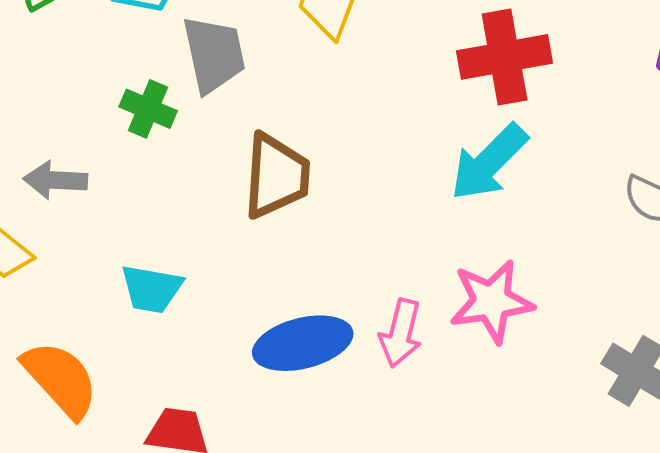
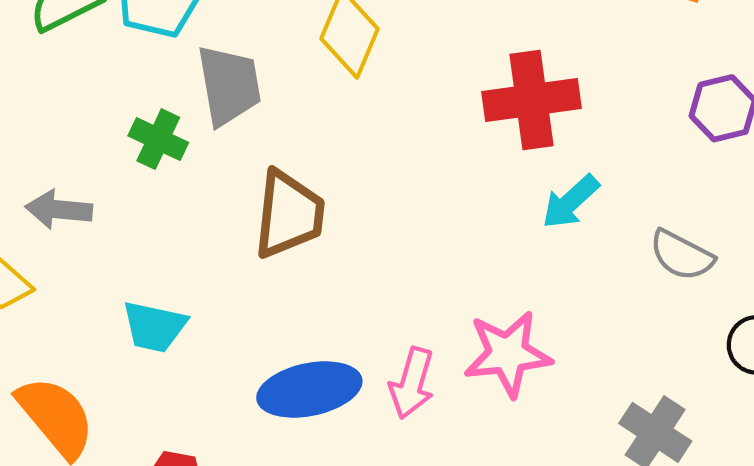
cyan arrow: (489, 162) -> (571, 202), moved, size x0.7

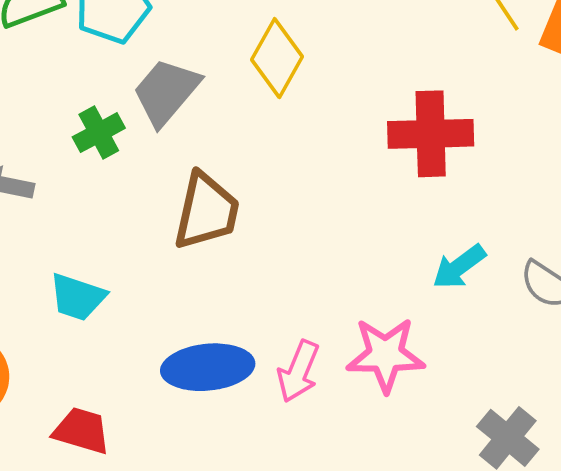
gray trapezoid: (229, 85) -> (166, 92), turned -136
green cross: (158, 139) -> (99, 133), turned 30
cyan arrow: (571, 202) -> (459, 267), moved

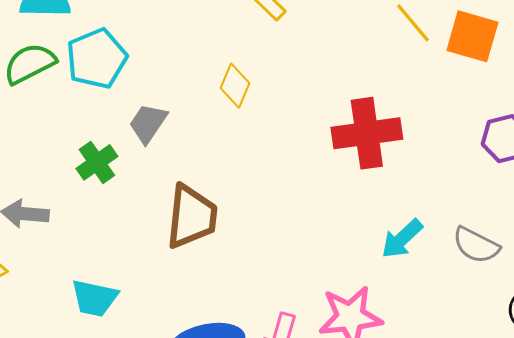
yellow diamond: (277, 58) -> (235, 86), size x0.7
gray trapezoid: (166, 92) -> (148, 123), size x0.7

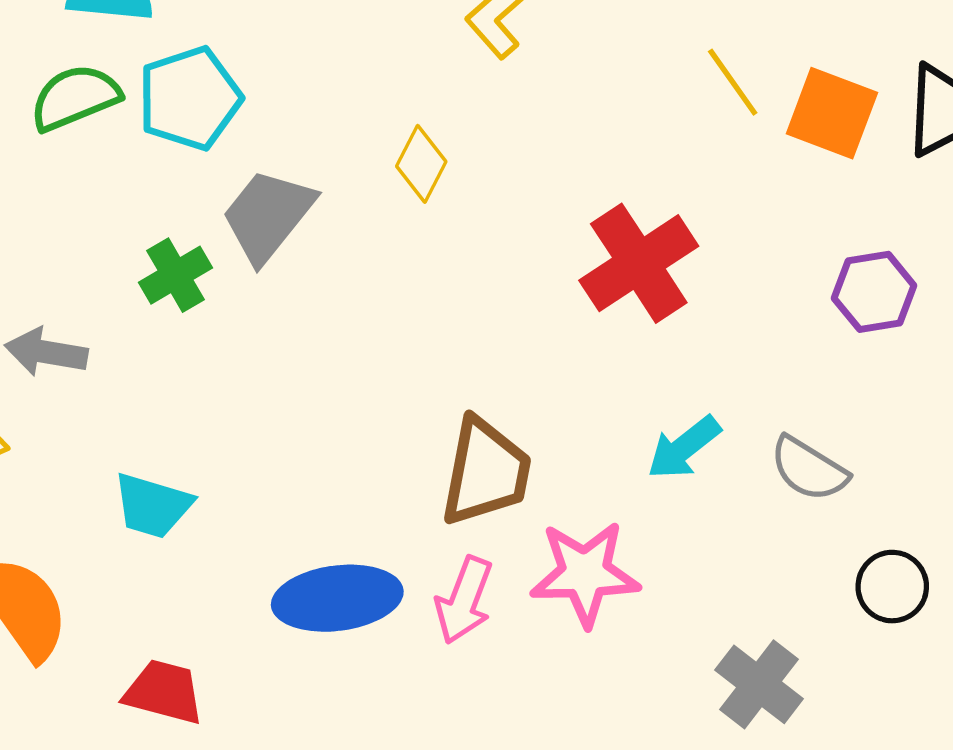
gray trapezoid: (148, 123) -> (268, 216), size x1.4
red cross: (367, 133) -> (639, 263), turned -30
brown trapezoid: (192, 217) -> (486, 472), moved

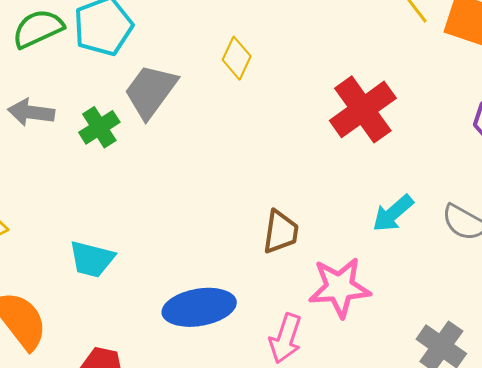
gray arrow: (46, 352) -> (31, 112), moved
brown trapezoid: (486, 472) -> (281, 232), size x0.7
pink arrow: (464, 600) -> (286, 338), moved

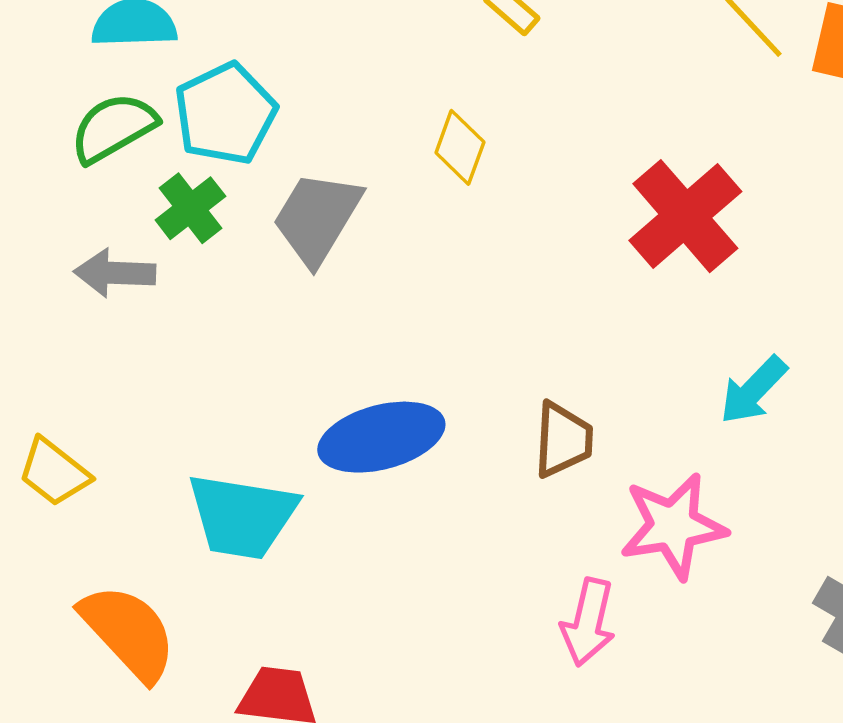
green cross: (99, 127) -> (190, 208), moved
cyan trapezoid: (92, 259) -> (242, 516), size x1.4
blue ellipse: (199, 307) -> (381, 437), moved

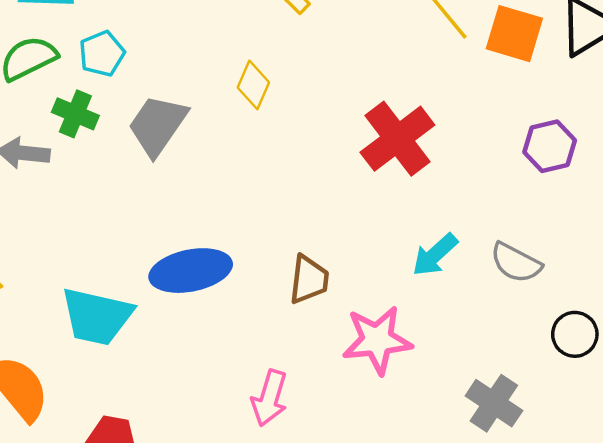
cyan pentagon: (225, 114) -> (102, 54), size x0.7
green cross: (190, 208) -> (75, 114), turned -33
pink arrow: (588, 622) -> (269, 398), moved

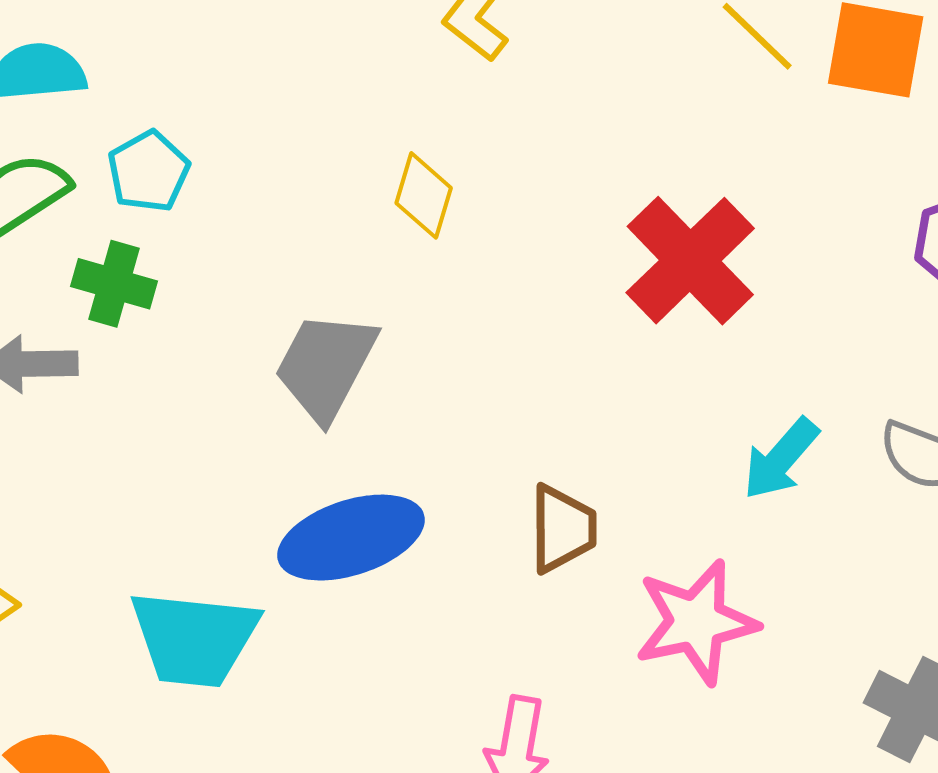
gray trapezoid: (157, 125) -> (326, 366), moved

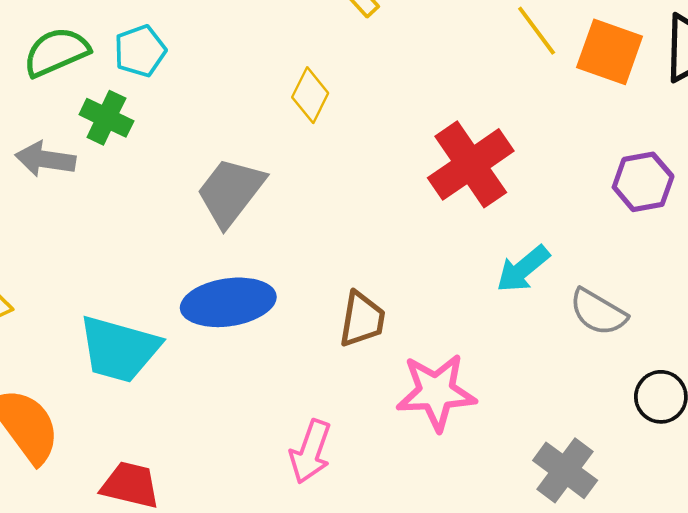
cyan arrow: (781, 459) -> (523, 269), moved

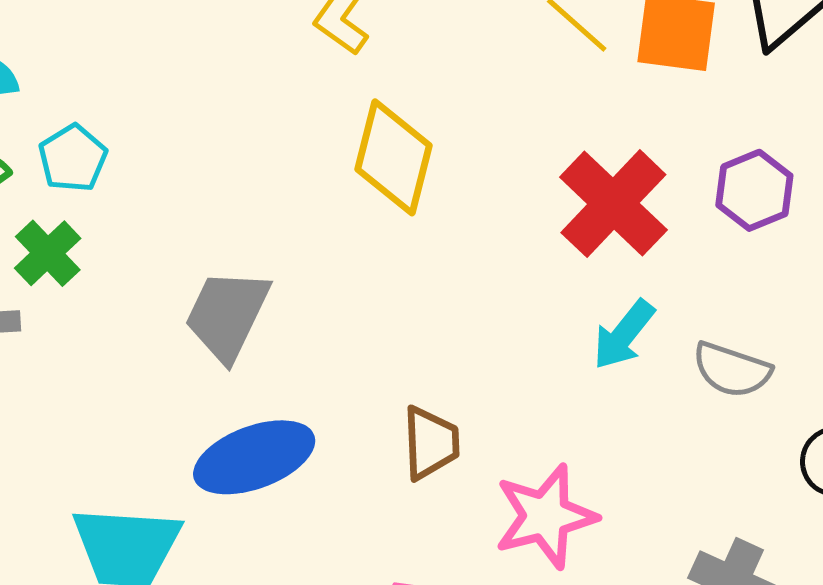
yellow diamond: (310, 95) -> (394, 157), moved, size x1.6
green cross: (106, 118) -> (48, 253), turned 33
red cross: (471, 164) -> (613, 204), moved

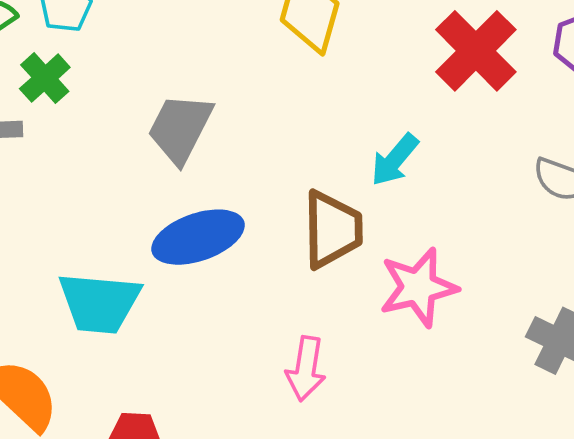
cyan arrow: (624, 335) -> (395, 160), moved
brown trapezoid: (431, 443) -> (332, 229), size x1.4

